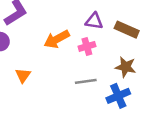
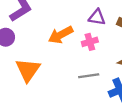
orange triangle: (23, 75) -> (28, 70), size x1.6

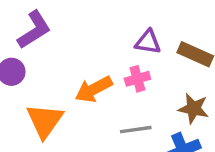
orange arrow: (61, 35) -> (94, 89), moved

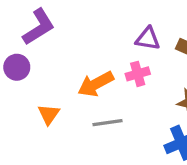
orange triangle: (45, 121) -> (49, 114), size x0.6
gray line: (136, 130) -> (107, 123), moved

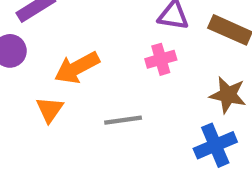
orange arrow: (96, 84) -> (77, 68), moved

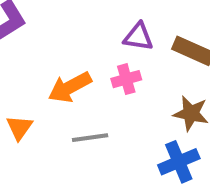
orange arrow: (77, 68) -> (70, 87), moved

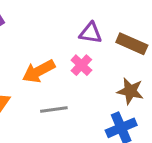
pink cross: (126, 79) -> (81, 65), turned -30

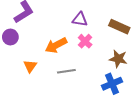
purple triangle: (91, 33) -> (80, 19), moved

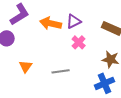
purple triangle: (80, 19) -> (74, 21), turned -35
orange arrow: (56, 45) -> (51, 23), moved, turned 40

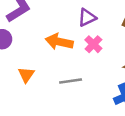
orange arrow: (51, 23) -> (59, 42), moved

